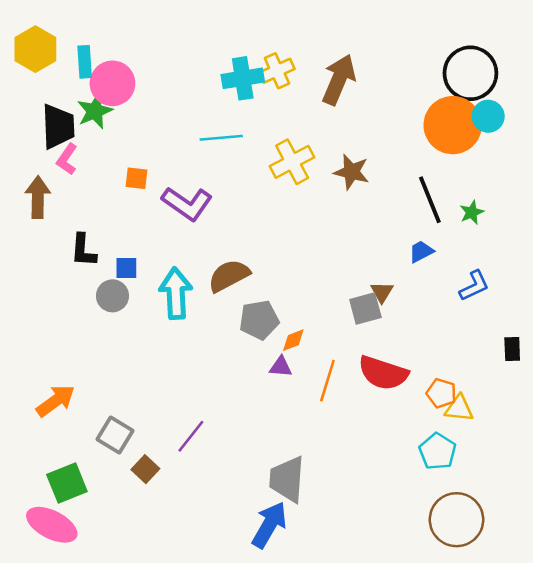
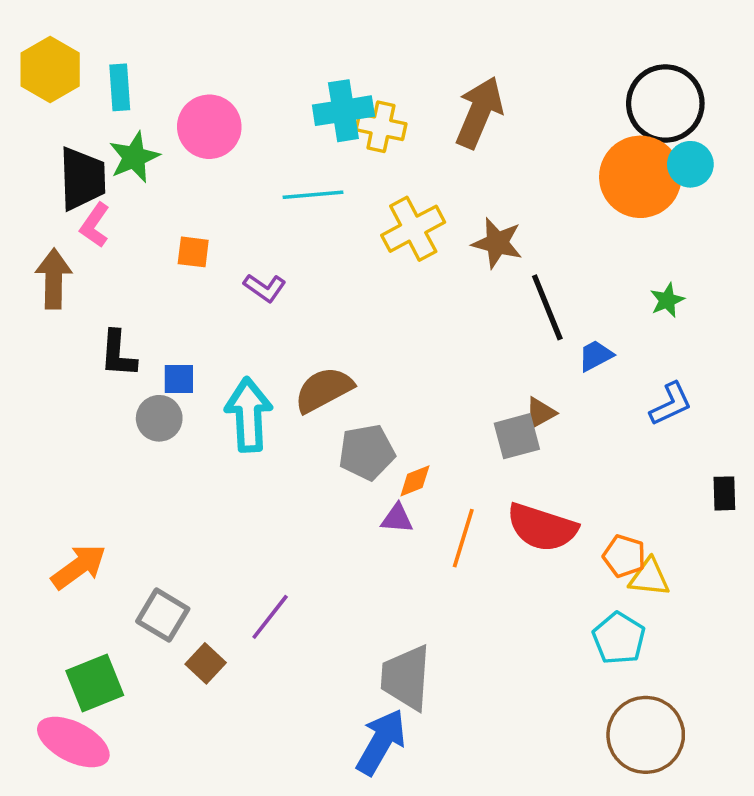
yellow cross: (277, 71) -> (381, 127), moved, turned 36
pink circle: (112, 83) -> (209, 127), moved
black line: (430, 200) -> (547, 307), moved
purple L-shape: (187, 204) -> (265, 288), size x0.6
brown triangle: (382, 292) -> (540, 413), turned 30

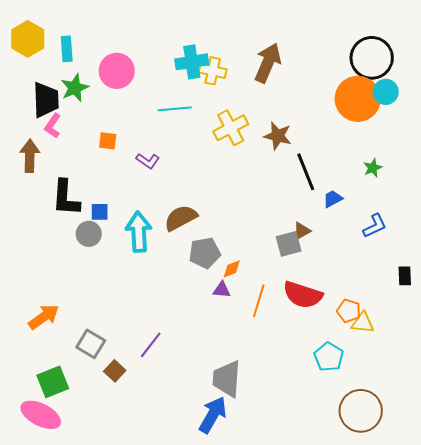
black L-shape: (118, 354) -> (66, 198), size x1.4
cyan pentagon: (619, 638) -> (329, 357), moved

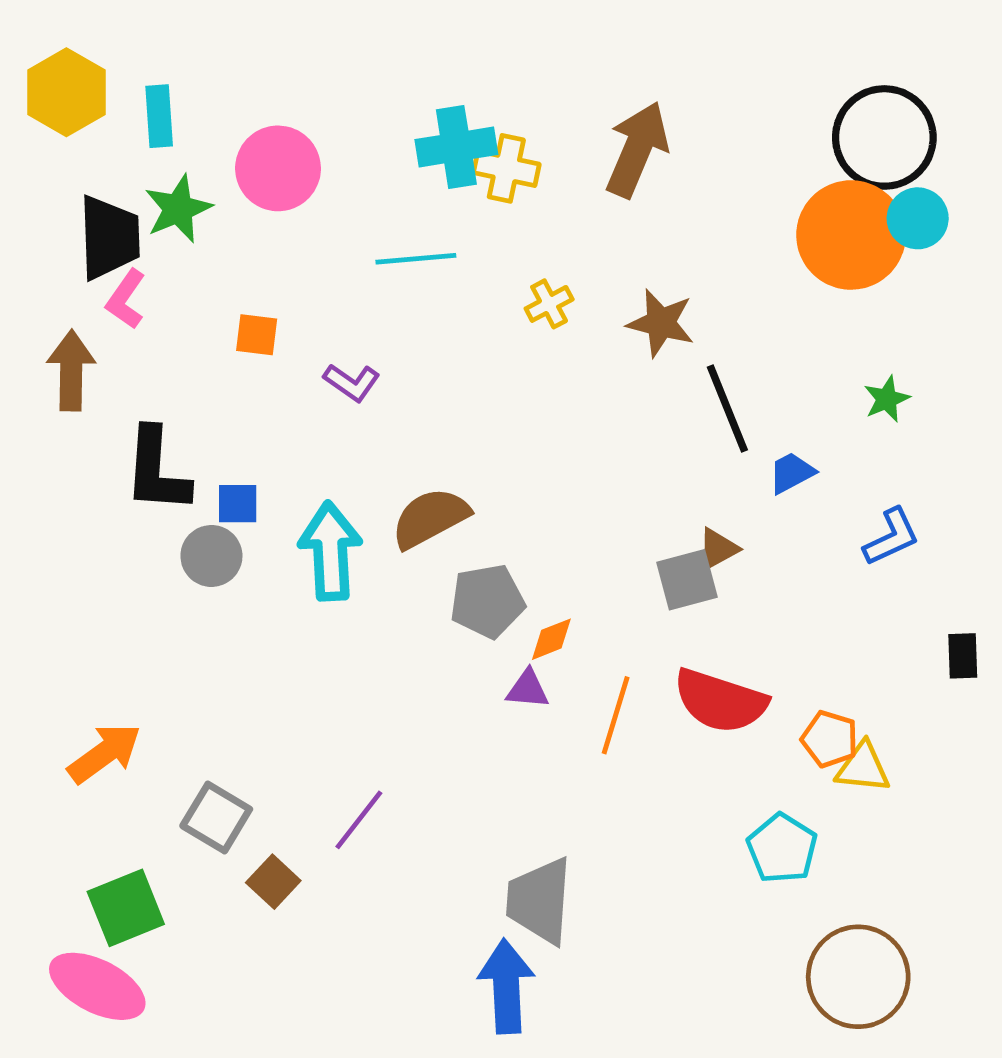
yellow cross: (231, 128) -> (549, 304), size x0.6
blue arrow: (213, 415) -> (506, 986), turned -33

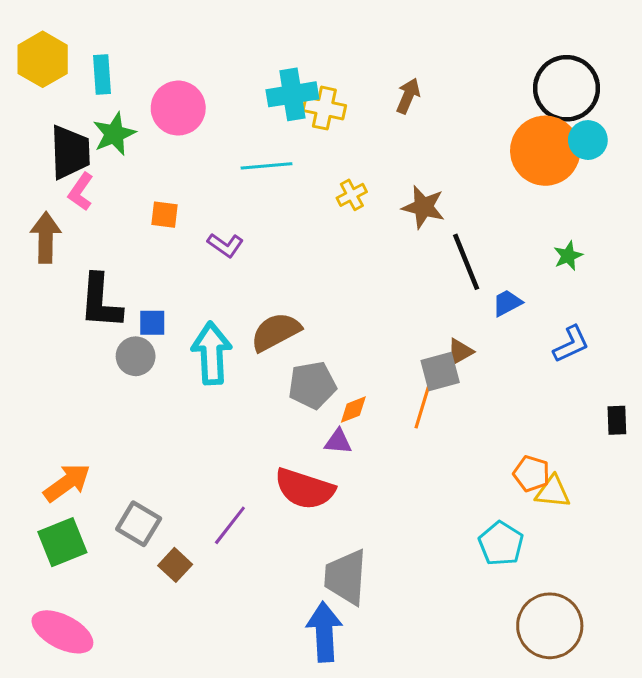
brown arrow: (637, 149) -> (408, 96), size x0.6
red semicircle: (720, 701) -> (305, 489), moved
orange line: (616, 715) -> (423, 403), moved
green square: (126, 908) -> (62, 542), moved

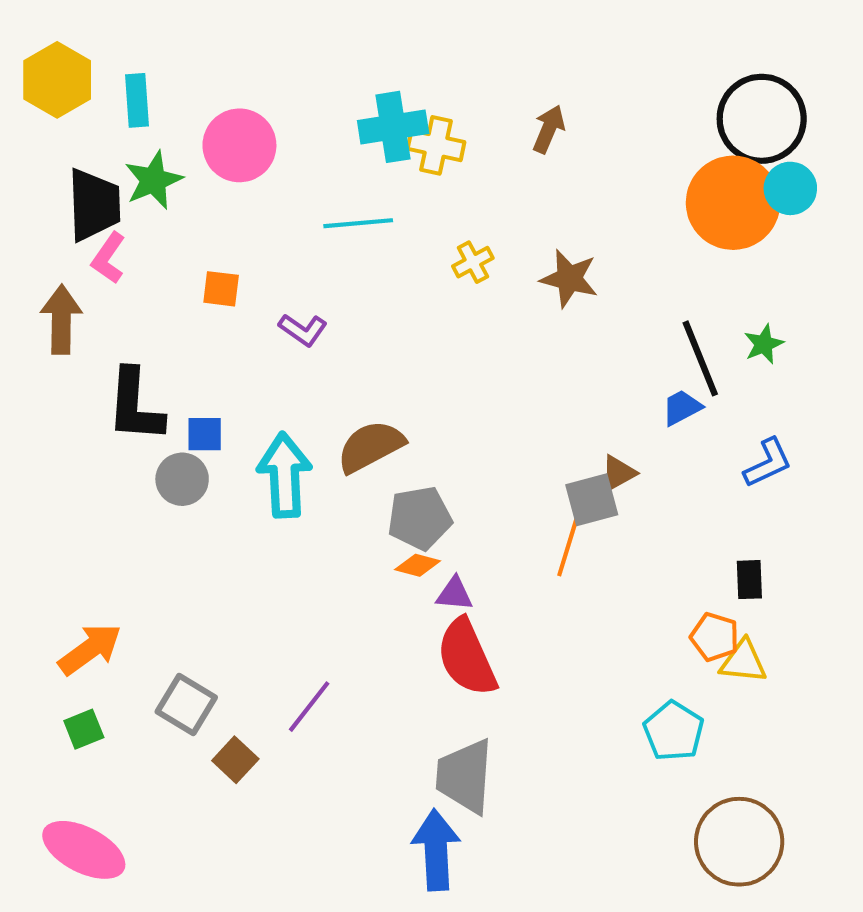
black line: (466, 262) -> (700, 358), moved
orange diamond: (353, 410) -> (418, 565), moved, turned 36
black rectangle: (617, 420) -> (749, 580), moved
red semicircle: (305, 489) -> (467, 657), moved, turned 48
green square: (62, 542) -> (84, 729), size x0.6

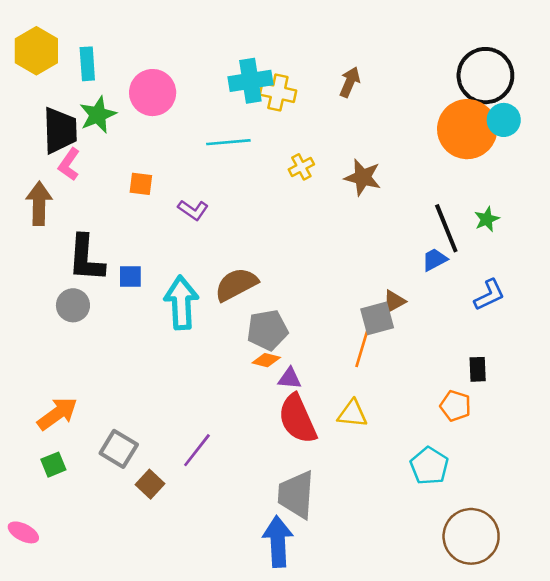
gray circle: (182, 479) -> (73, 305), moved
yellow triangle: (743, 661) -> (352, 414), moved
pink ellipse: (84, 850) -> (23, 532), moved, size x0.6

